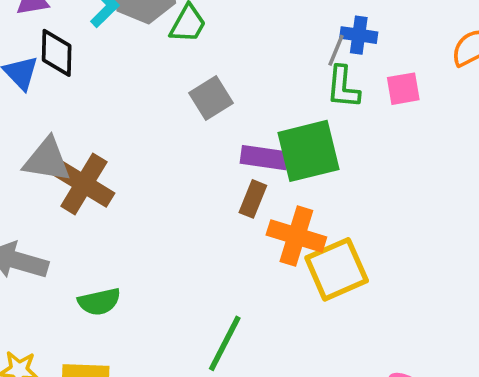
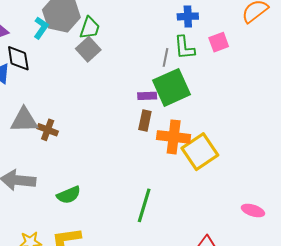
gray line: (336, 50) -> (166, 57), moved
gray square: (211, 98) -> (88, 49), moved
purple rectangle: (264, 158) -> (147, 96), size x0.7
brown cross: (84, 184) -> (48, 130), size x0.6

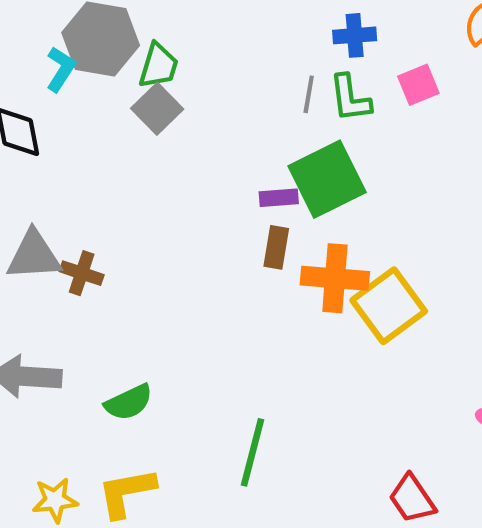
gray line: (166, 57) -> (309, 94), moved
green line: (144, 205) -> (252, 452), moved

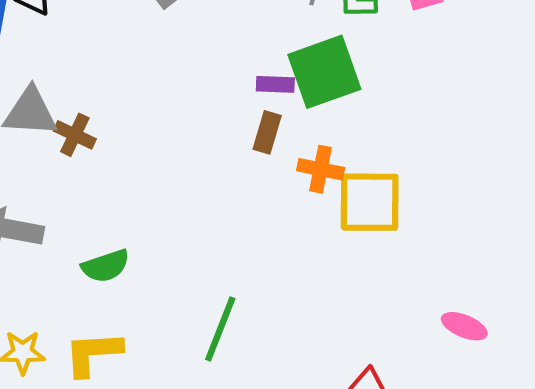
orange cross: (335, 278) -> (321, 169), size x0.7
yellow square: (389, 306) -> (370, 202), turned 30

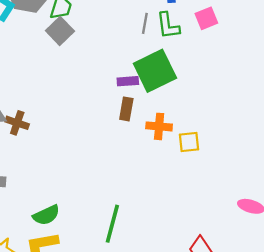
yellow square: (370, 202) -> (189, 142), size x0.6
green semicircle: (106, 266) -> (46, 215), moved

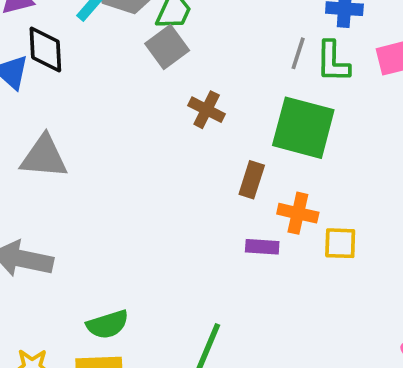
green square: (155, 71) -> (303, 128), turned 33
purple rectangle: (128, 81) -> (262, 247), moved
brown cross: (17, 123) -> (207, 110), moved

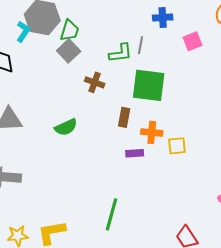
green L-shape: (333, 62) -> (120, 53), moved, turned -90
green semicircle: (108, 324) -> (66, 127), moved

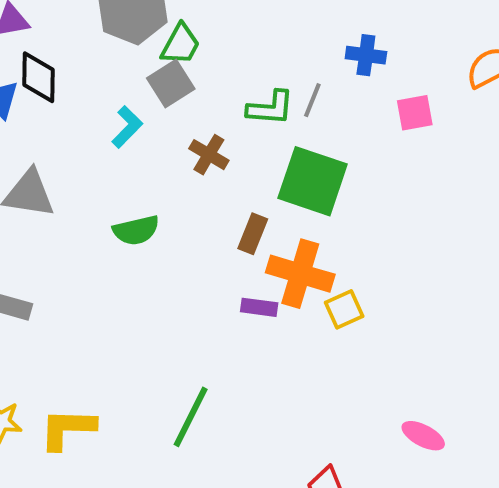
cyan L-shape: (23, 32) -> (127, 127), moved
orange cross: (152, 132) -> (300, 274), size x1.5
yellow square: (177, 146) -> (344, 309), turned -30

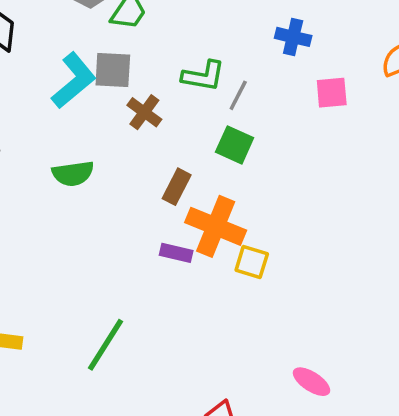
gray square: (171, 84) -> (113, 70), moved, turned 30
gray line: (312, 100) -> (238, 95), moved
cyan L-shape: (127, 127) -> (74, 81), size x1.5
green square: (313, 181) -> (235, 145), size x0.6
yellow square: (344, 309) -> (252, 262), turned 36

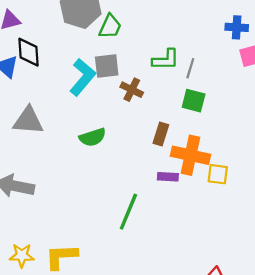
blue cross: (293, 37) -> (237, 27), moved
green line: (105, 345) -> (128, 212), moved

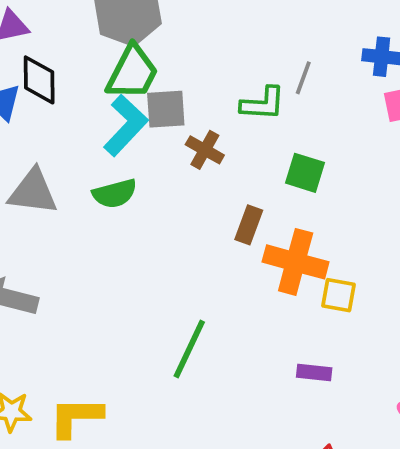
green trapezoid: (110, 26) -> (132, 72), moved, size x1.4
gray line: (190, 68) -> (303, 78), moved
green semicircle: (93, 137) -> (115, 194), moved
purple rectangle: (168, 177) -> (314, 372), moved

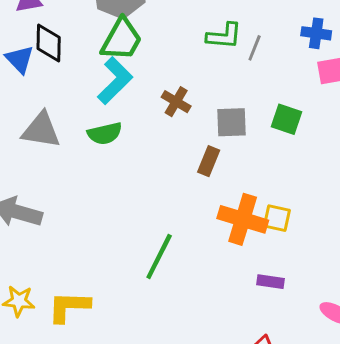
green L-shape: (263, 104) -> (224, 36), moved
gray square: (166, 109) -> (231, 122), moved
green square: (305, 173) -> (286, 119), moved
orange cross: (296, 262) -> (243, 219), moved
purple rectangle: (314, 372) -> (271, 282), moved

